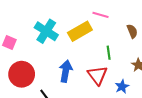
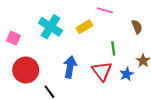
yellow rectangle: (80, 31) -> (84, 27), size x0.7
blue star: (122, 87) -> (127, 74), moved

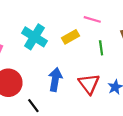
green line: (113, 48) -> (101, 48), moved

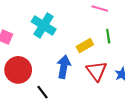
yellow rectangle: (70, 37) -> (85, 46), moved

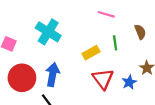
blue arrow: (64, 67) -> (53, 75), moved

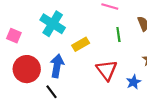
yellow rectangle: (91, 53) -> (81, 44), moved
blue star: (129, 82) -> (134, 82), moved

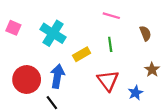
green line: (118, 35) -> (110, 44), moved
pink square: (14, 36) -> (13, 28), moved

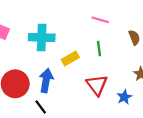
cyan cross: (53, 33) -> (42, 37), turned -30

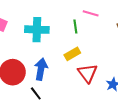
green line: (99, 49) -> (75, 27), moved
yellow rectangle: (70, 58) -> (72, 54), moved

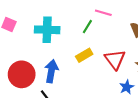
green line: (75, 27) -> (87, 27), turned 40
red triangle: (88, 73) -> (115, 59), moved

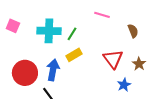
green line: (87, 27) -> (72, 34), moved
yellow rectangle: (84, 55) -> (74, 55), moved

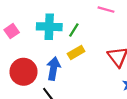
pink square: (13, 26) -> (12, 31), moved, turned 32

